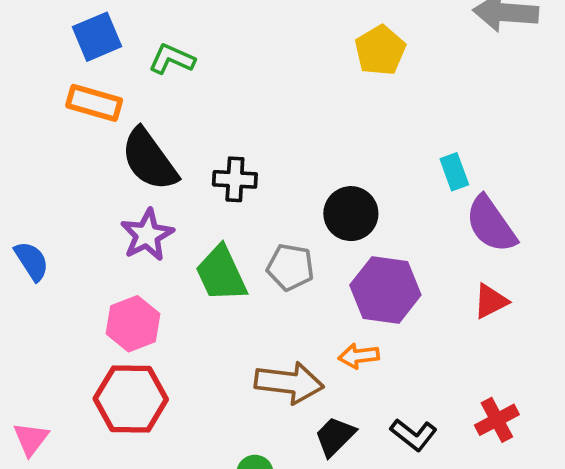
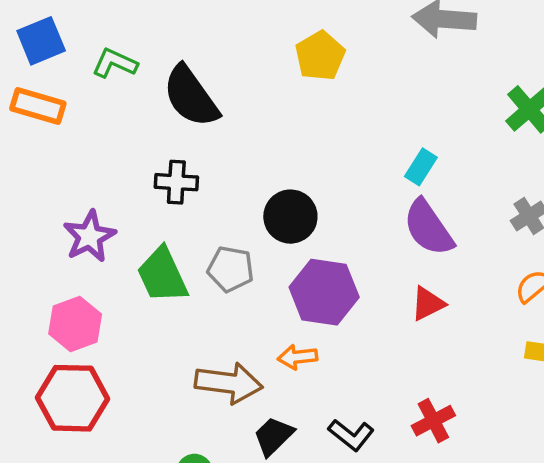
black semicircle: (149, 160) -> (191, 96), moved
cyan rectangle: (454, 172) -> (421, 167), moved, turned 52

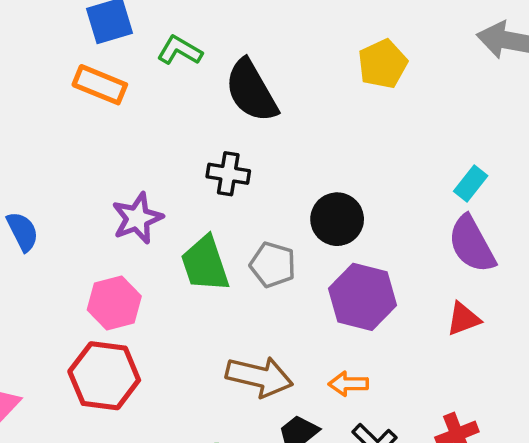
orange arrow: (297, 357) -> (348, 384), moved

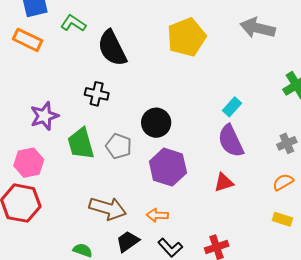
yellow pentagon: (383, 64) -> (186, 37), size x1.4

